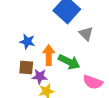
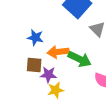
orange arrow: (49, 55) -> (58, 52), turned -96

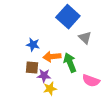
green arrow: (80, 59) -> (70, 63), turned -138

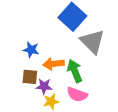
gray triangle: (85, 38) -> (92, 41), size x1.6
pink semicircle: (91, 81) -> (77, 94), moved

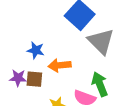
green arrow: (75, 71) -> (100, 84), moved
purple star: (44, 86) -> (18, 78), moved

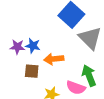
purple star: (18, 78) -> (17, 47), moved

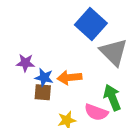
blue star: (33, 46) -> (44, 78), moved

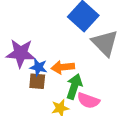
purple star: (25, 63) -> (21, 53), size x1.6
green arrow: (112, 98) -> (74, 86), moved, turned 40

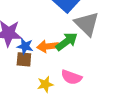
green arrow: (74, 86) -> (67, 42), moved, turned 35

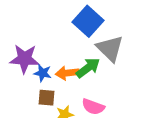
brown square: (24, 59) -> (47, 98), moved

